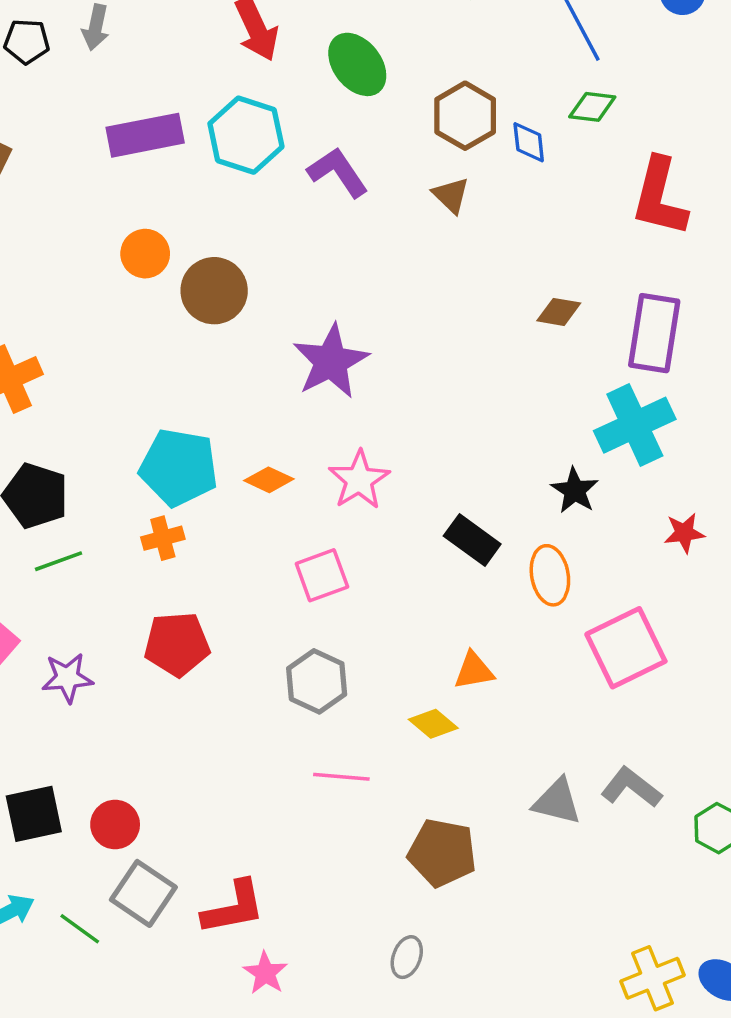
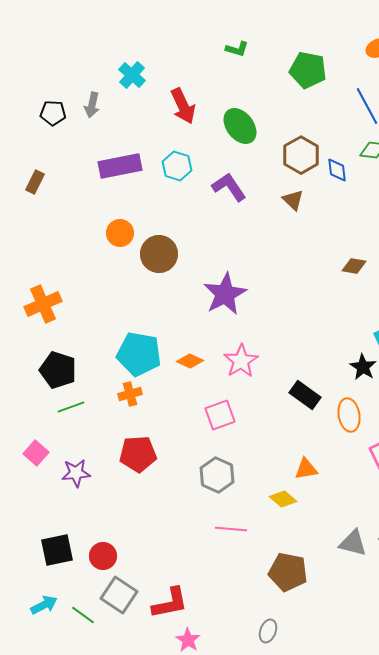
cyan hexagon: (246, 135) -> (177, 166), size x0.7

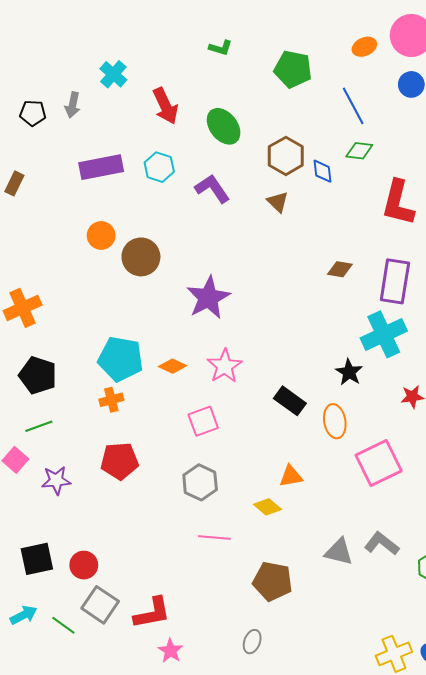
green line: (71, 407) -> (39, 426), moved

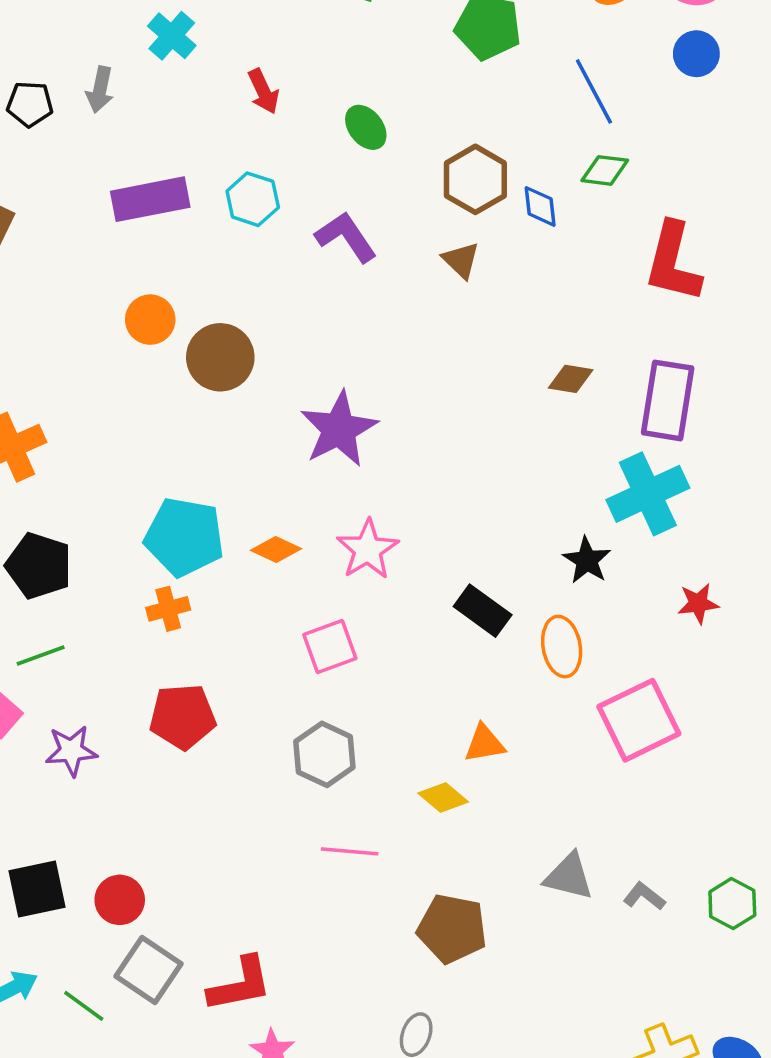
red arrow: (165, 106) -> (263, 91), size x0.7
green ellipse: (224, 126) -> (366, 127), size x0.7
gray L-shape: (382, 544) -> (644, 896), moved, size x0.7

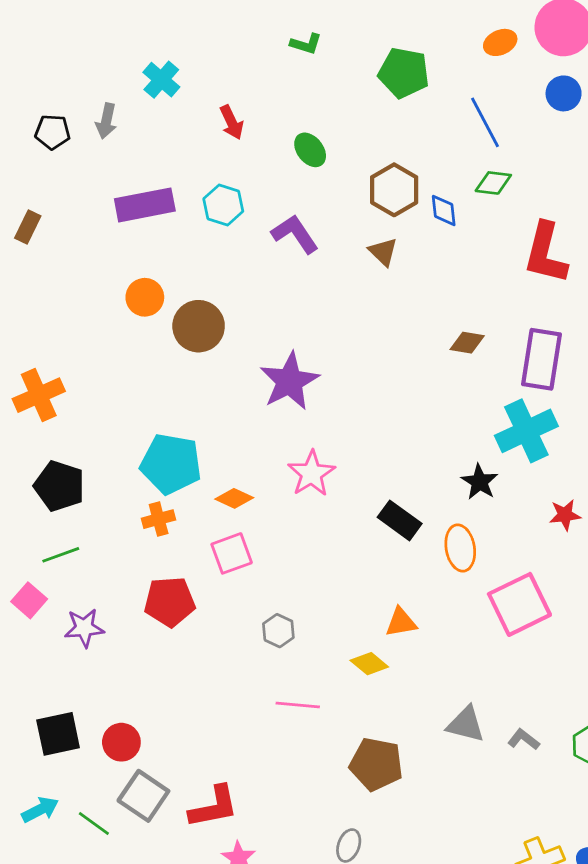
orange diamond: (276, 550) -> (234, 498), moved
pink square: (330, 647) -> (232, 553), moved
gray hexagon: (324, 754) -> (278, 631), size x0.7

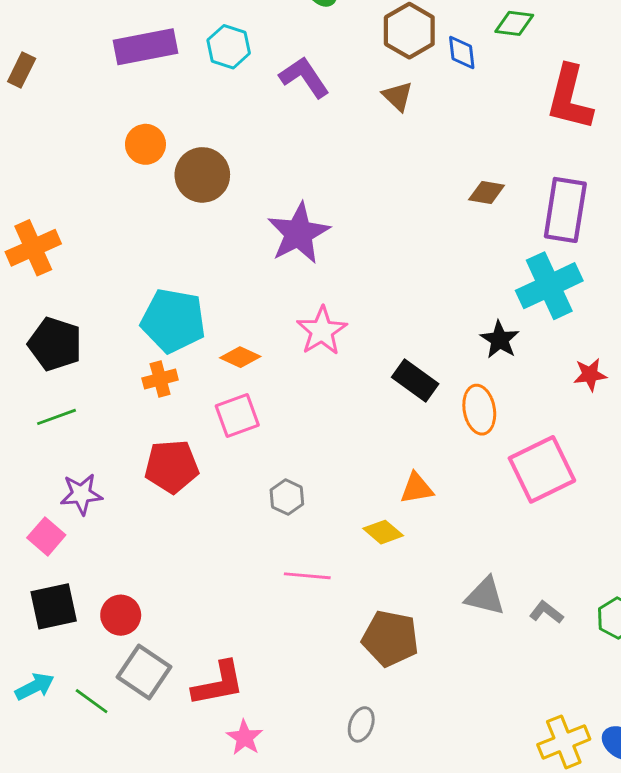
pink square: (29, 600) -> (46, 536), moved

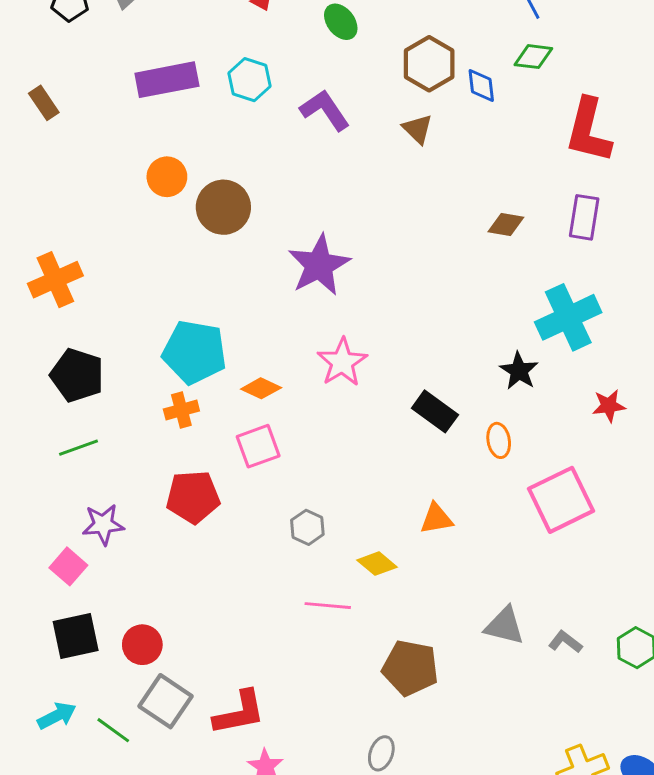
brown rectangle: (22, 70) -> (44, 103), turned -60
purple rectangle: (565, 210) -> (584, 217), moved, size x0.7
orange ellipse: (479, 410) -> (499, 440), size x0.7
yellow diamond: (383, 532) -> (377, 564), moved

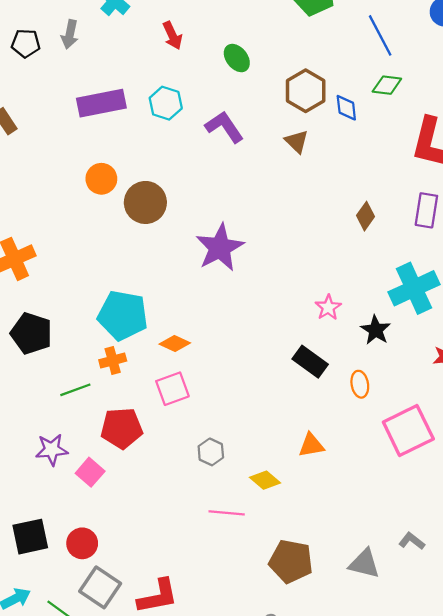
brown diamond: (506, 225) -> (365, 216), turned -64
pink star: (342, 362) -> (328, 307), moved, size x0.7
green line: (79, 448) -> (75, 390), moved
pink square: (68, 566) -> (90, 472), moved
gray triangle: (504, 626) -> (364, 564), moved

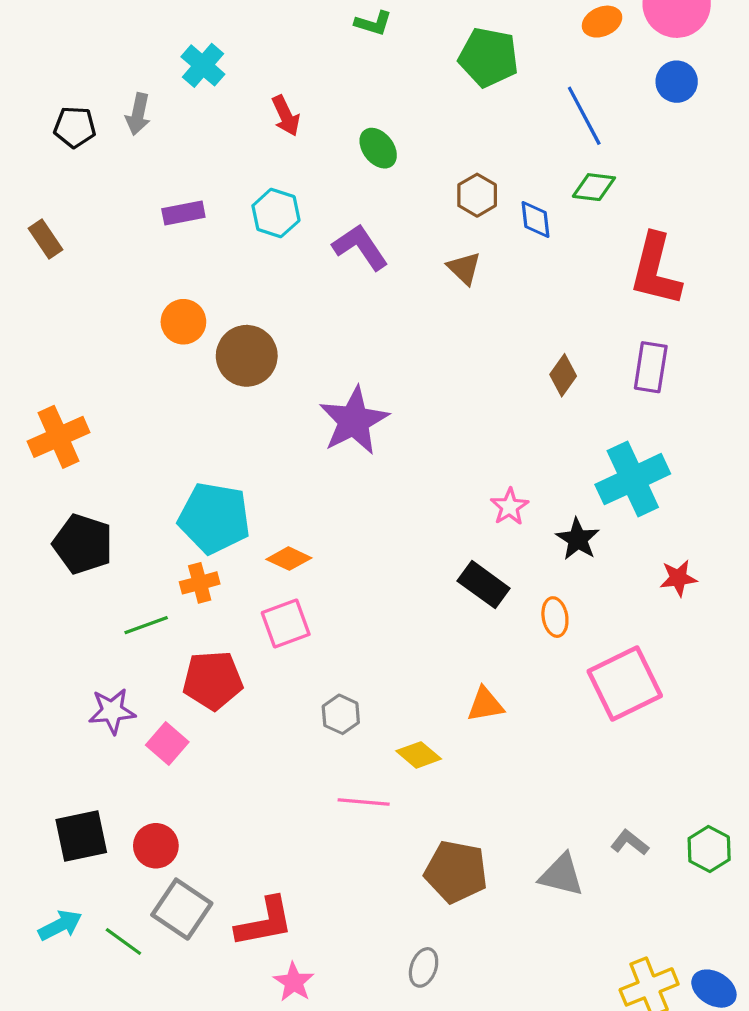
brown hexagon: (306, 91) -> (477, 195), size x0.7
purple rectangle: (101, 103) -> (183, 213), size x0.6

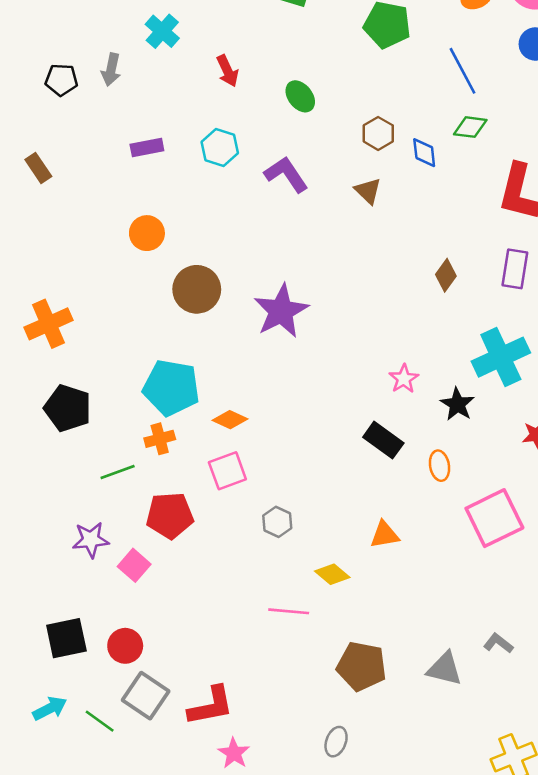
brown circle: (247, 356) -> (197, 289), moved
gray hexagon: (341, 714) -> (277, 522), moved

